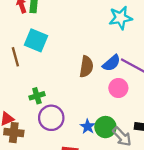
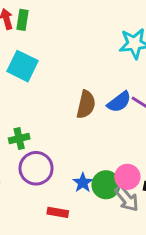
pink circle: (118, 88) -> (127, 177), moved

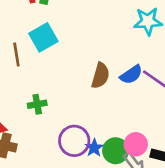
cyan square: (23, 66) -> (43, 37), turned 32
purple circle: (36, 168) -> (74, 141), moved

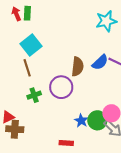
brown line: (16, 54) -> (27, 68), moved
purple circle: (74, 141) -> (61, 87), moved

